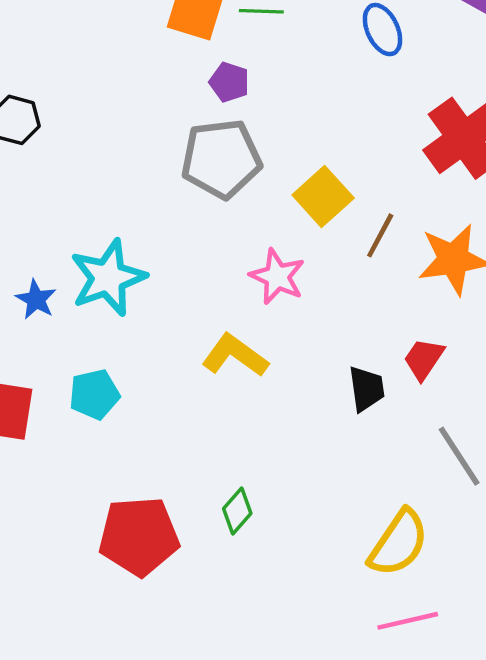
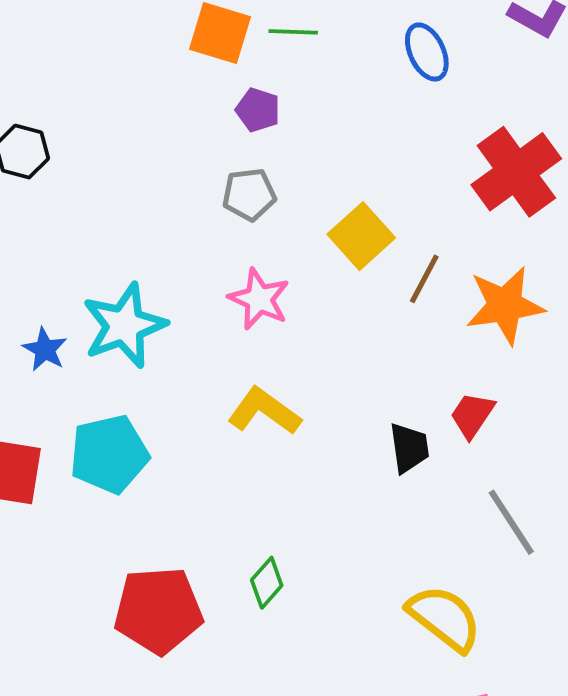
gray pentagon: (221, 159) -> (249, 194), size x0.6
pink star: (277, 277) -> (259, 299), moved
cyan pentagon: (94, 394) -> (109, 454), size x1.4
yellow semicircle: (399, 543) -> (444, 618), turned -86

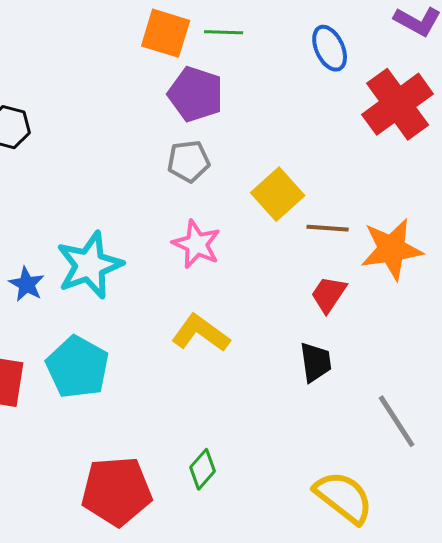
purple pentagon: (258, 110) -> (196, 94), size x1.6
red cross: (516, 172) -> (398, 104), moved
brown line: (424, 279) -> (328, 228), turned 66
red trapezoid: (472, 415) -> (329, 294), moved
cyan pentagon: (109, 454) -> (78, 367), turned -30

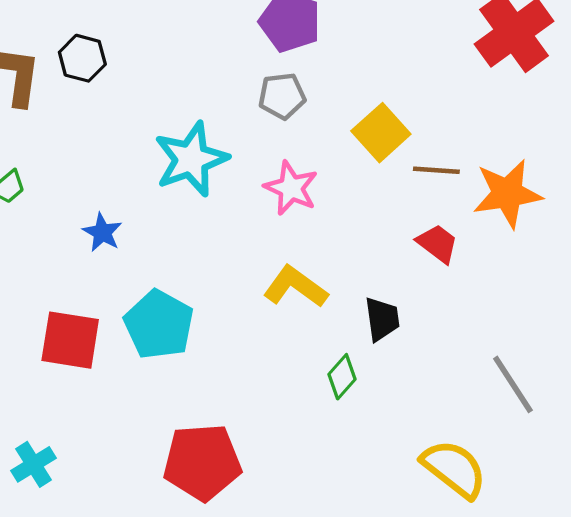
cyan star: (90, 265) -> (191, 159), moved
red trapezoid: (329, 294) -> (437, 244), turned 93
black trapezoid: (316, 362) -> (382, 319), moved
green diamond: (203, 469) -> (342, 377), moved

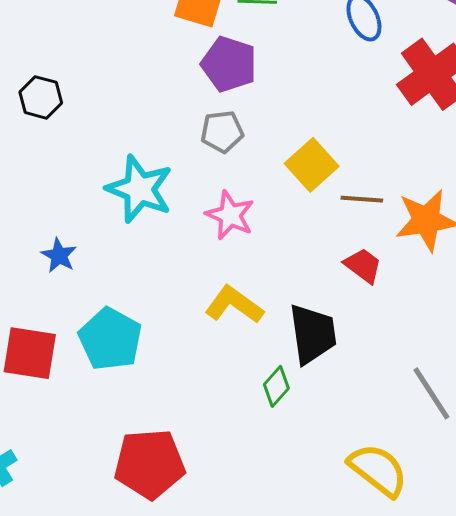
cyan star: (191, 159) -> (139, 189), turned -30
black trapezoid: (382, 319) -> (313, 334), size x1.5

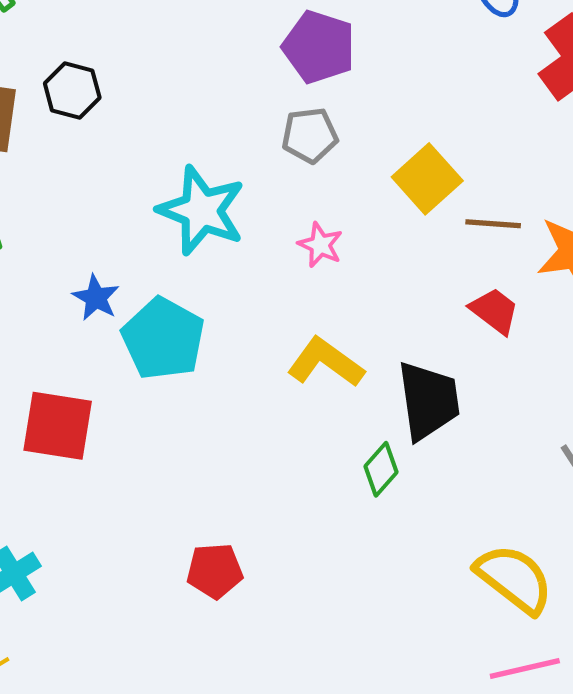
pink star: (230, 215) -> (320, 245), size x0.7
cyan pentagon: (110, 339) -> (163, 339), moved
red pentagon: (150, 464) -> (215, 571), size x0.6

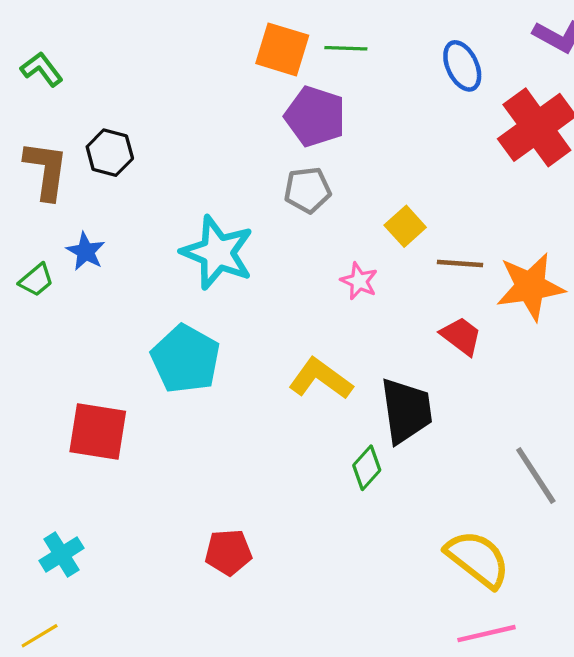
yellow square: (427, 179) -> (405, 226), size x0.7
pink star: (320, 245) -> (359, 281), moved
blue star: (96, 298) -> (86, 251), moved

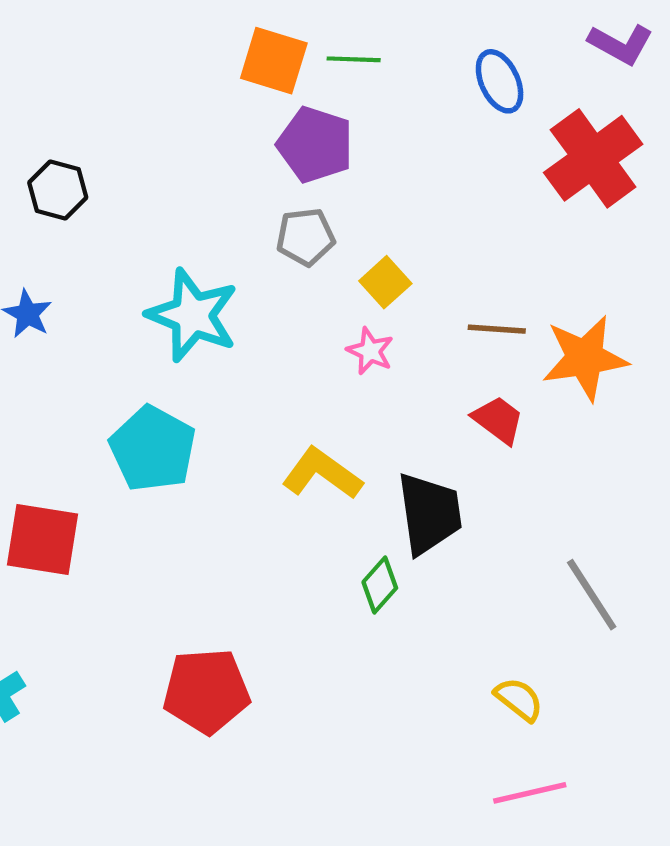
yellow square: (405, 226) -> (385, 282), moved
red pentagon: (228, 552) -> (206, 691), size x1.5
yellow semicircle: (478, 559) -> (519, 699), size x0.6

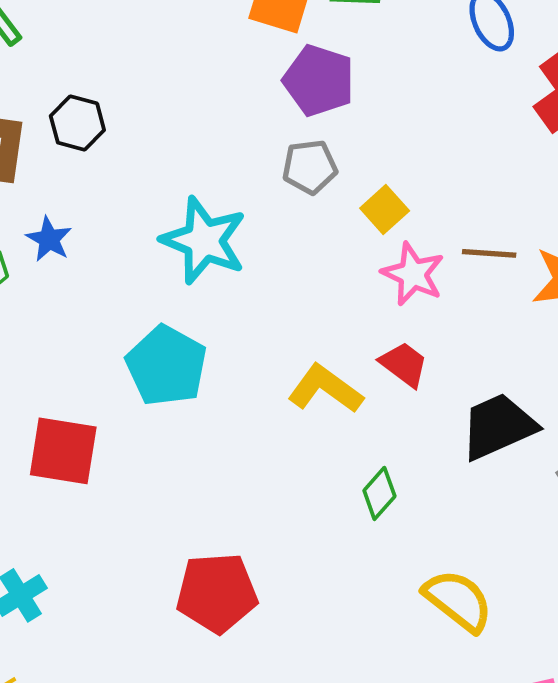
pink star: (370, 351) -> (413, 274), moved, size x1.4
red trapezoid: (498, 420) -> (404, 364), moved
black trapezoid: (429, 513) -> (498, 426), moved, turned -106
yellow semicircle: (519, 699) -> (458, 601), moved, size x1.5

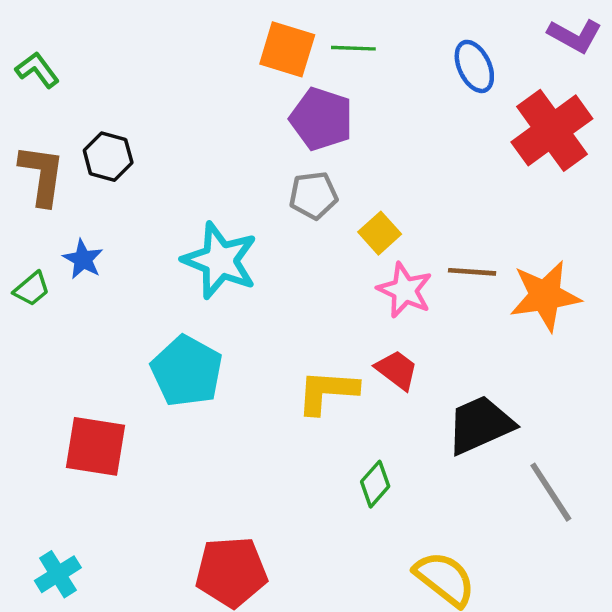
yellow L-shape: (325, 389) -> (327, 392), turned -32

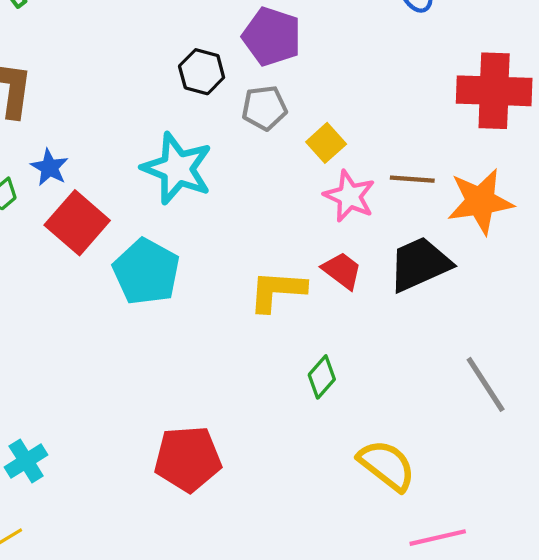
red cross: (552, 130) -> (494, 91), moved, turned 38
black hexagon: (108, 157) -> (202, 72), moved
black trapezoid: (480, 425) -> (420, 264), moved
red square: (96, 446) -> (77, 223), moved, turned 32

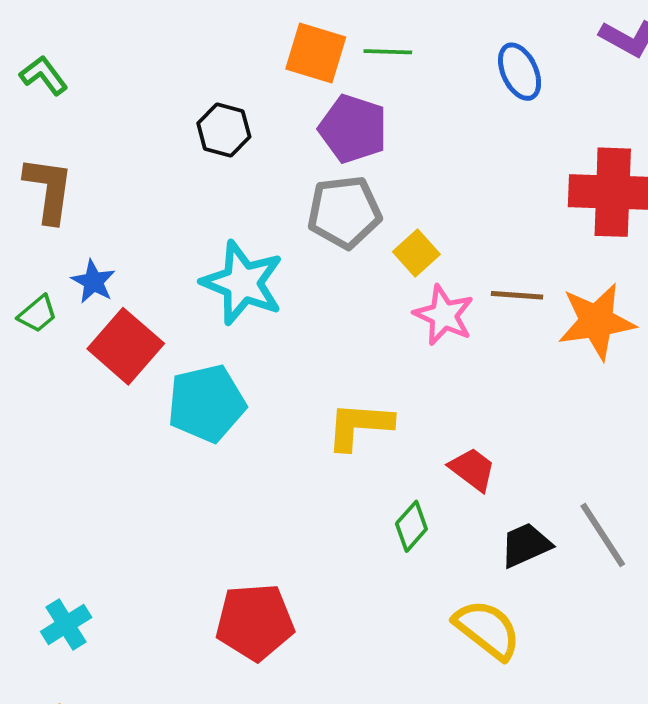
black hexagon: (202, 72) -> (224, 130), moved
gray pentagon: (264, 108) -> (344, 212), size x1.4
black trapezoid: (420, 264) -> (526, 545), moved, size x0.7
red trapezoid: (342, 271) -> (472, 469), moved
cyan pentagon: (146, 272) -> (206, 403), turned 30

